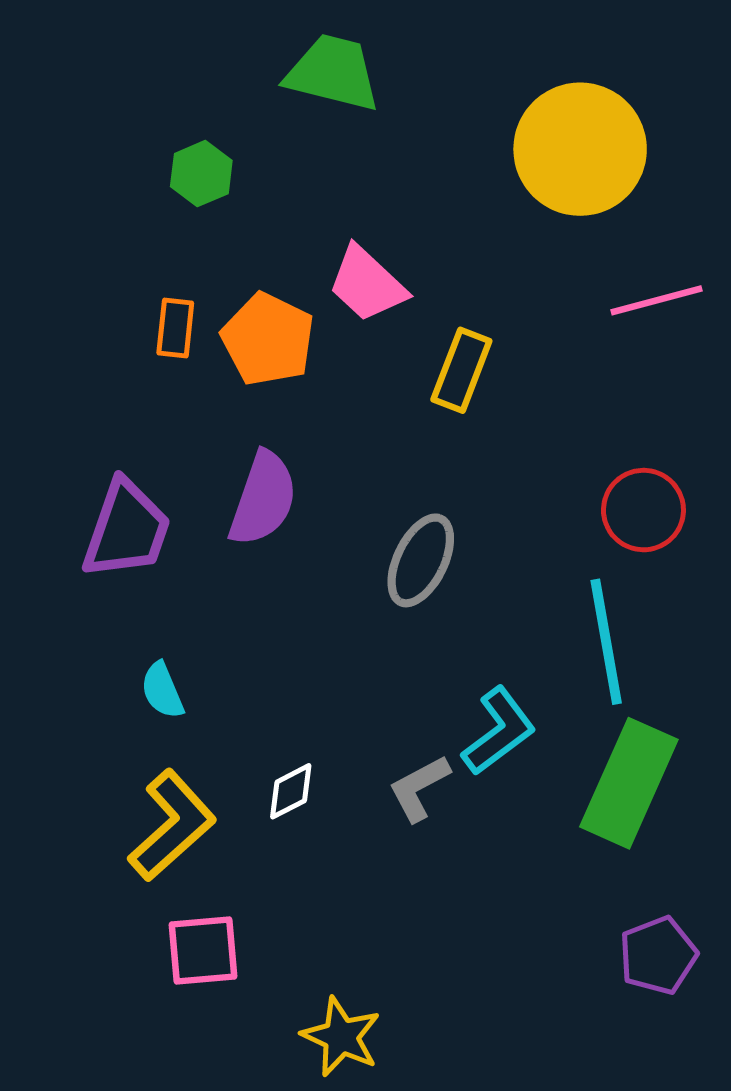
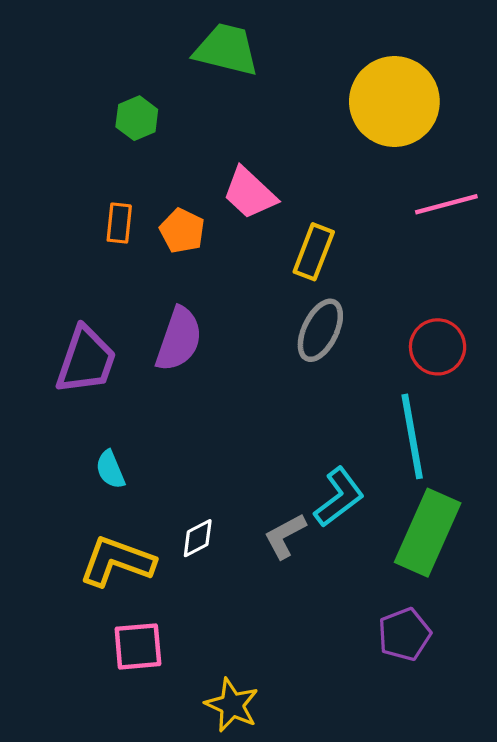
orange pentagon: (268, 339) -> (182, 231), size x0.7
gray ellipse: (421, 560) -> (320, 330), moved
yellow L-shape: (172, 825) -> (117, 561), turned -118
purple pentagon: (658, 955) -> (404, 634), moved

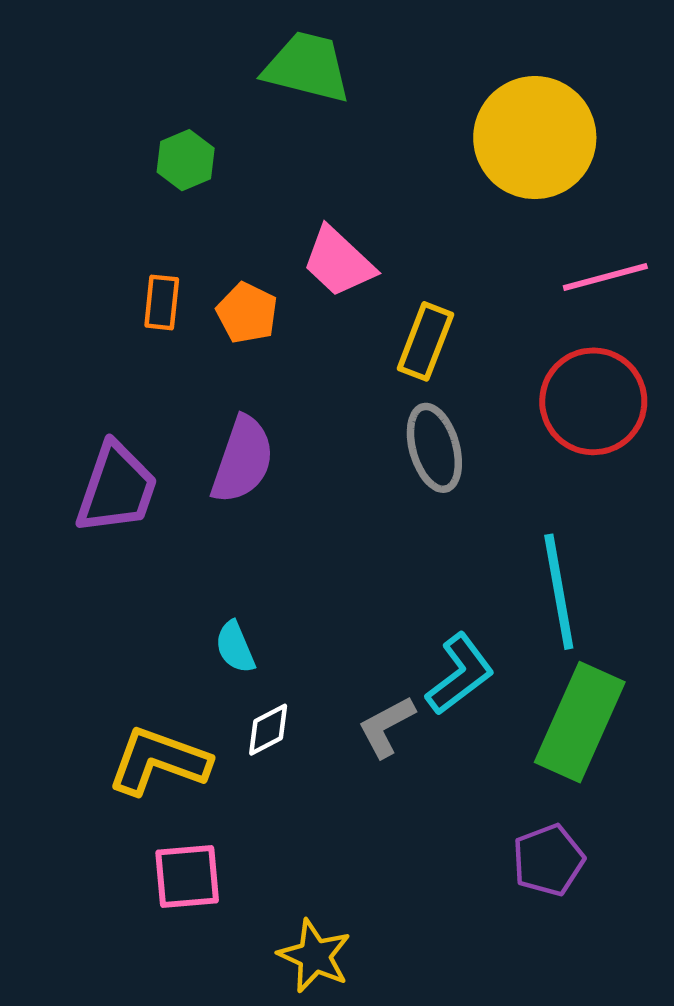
gray ellipse: (320, 330) -> (434, 448), turned -42
red circle: (438, 347) -> (593, 401), moved, size x1.4
cyan semicircle: (110, 470) -> (235, 647), moved

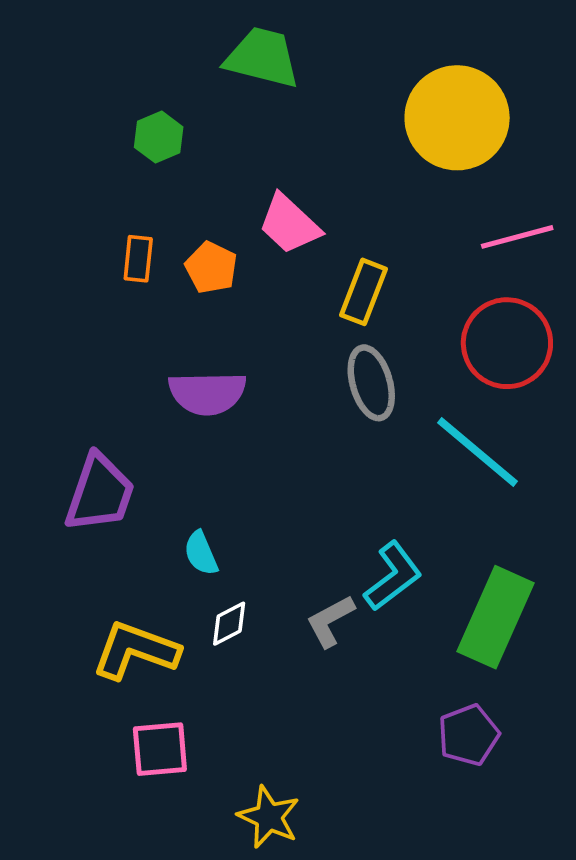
purple semicircle: (243, 460) -> (207, 393), turned 70
purple trapezoid: (117, 488) -> (100, 493), moved
cyan line: (559, 592) -> (478, 452), moved, turned -40

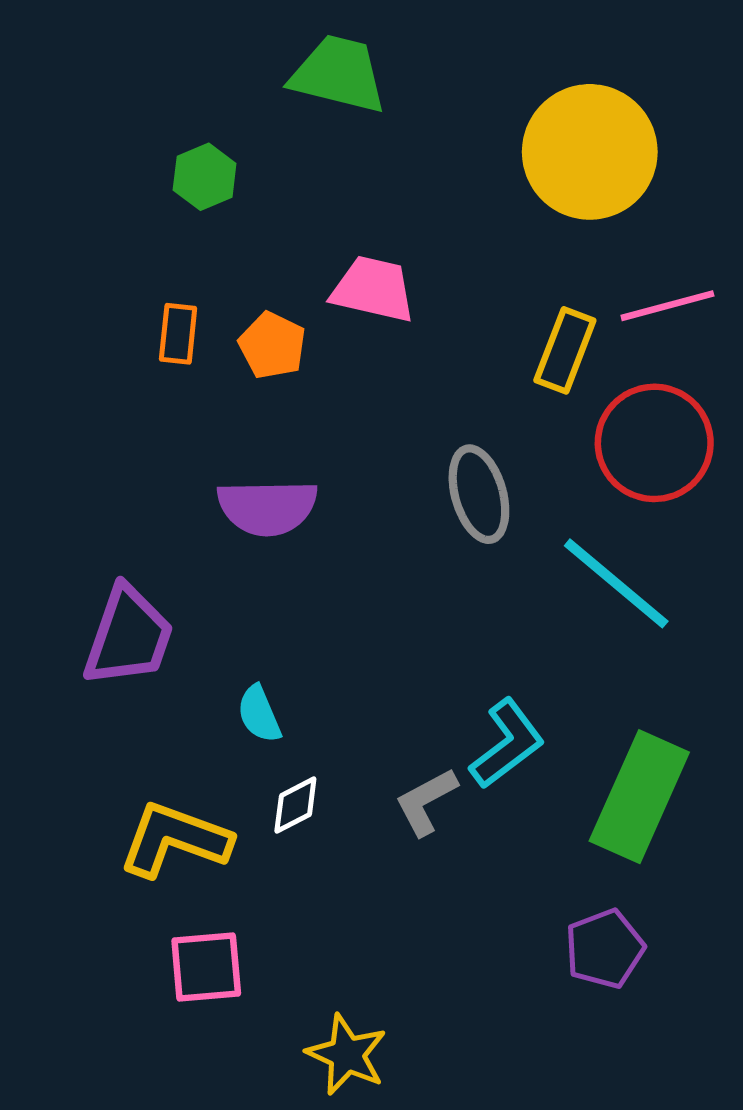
pink trapezoid: (289, 224) -> (373, 289), turned 150
yellow rectangle: (364, 292) -> (565, 350), moved

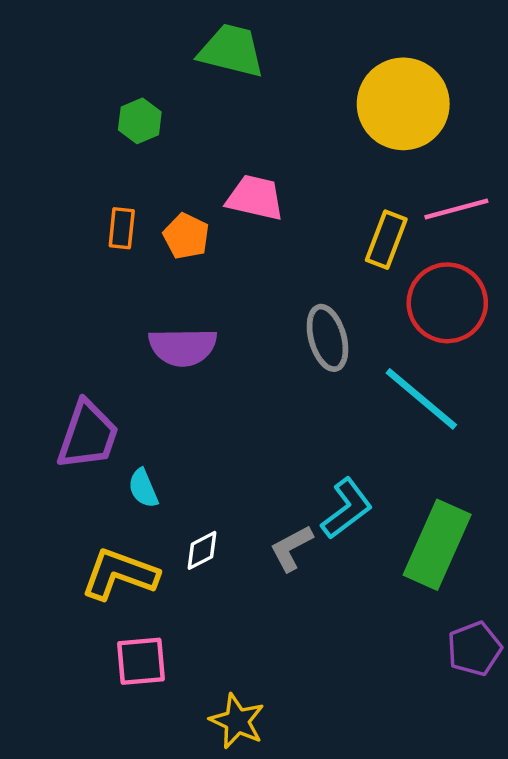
cyan semicircle: (259, 714) -> (143, 488), moved
purple pentagon: (605, 949) -> (474, 649), moved

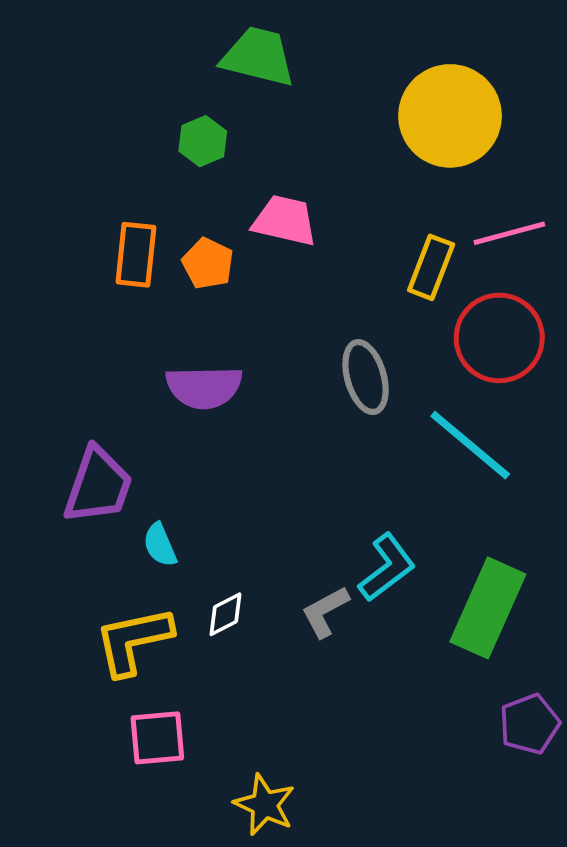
green hexagon: (140, 121) -> (203, 141), moved
orange rectangle: (122, 228) -> (136, 255), size x1.4
yellow L-shape: (119, 574) -> (133, 641), turned -32

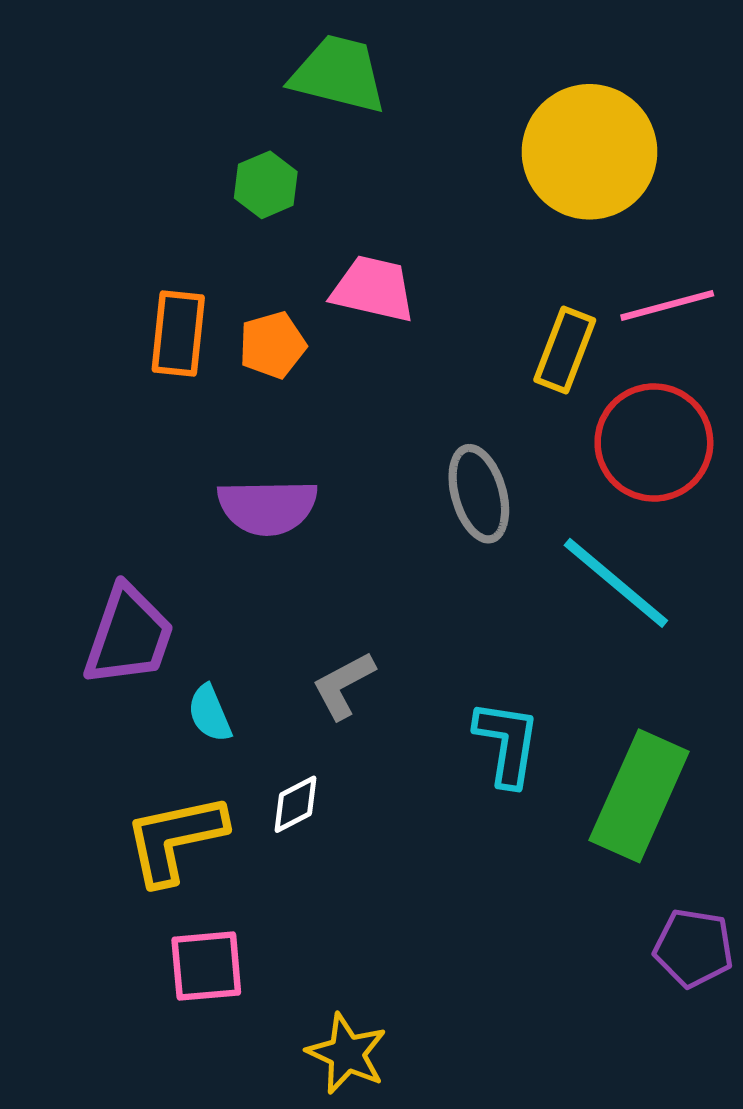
orange pentagon: (208, 264) -> (272, 345), turned 30
cyan L-shape: (387, 568) -> (507, 743), turned -44
gray L-shape: (325, 612) -> (343, 685), moved
purple pentagon: (530, 724) -> (694, 948), turned 30

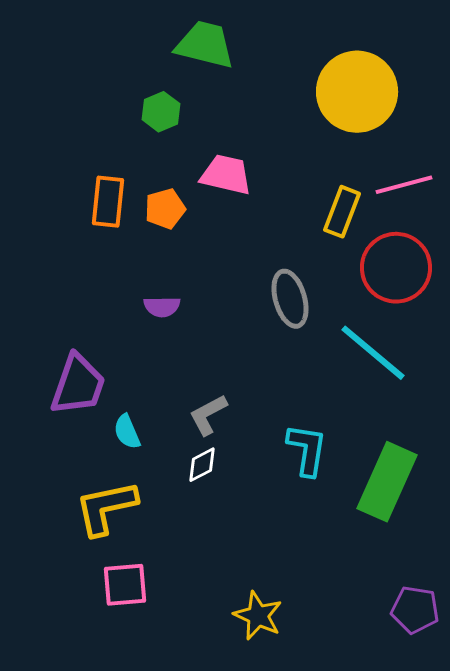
purple semicircle: (267, 507) -> (162, 307), size x0.6
white diamond: (296, 804) -> (202, 465), moved
purple pentagon: (694, 948) -> (415, 610), moved
yellow star: (347, 1054) -> (258, 616), moved

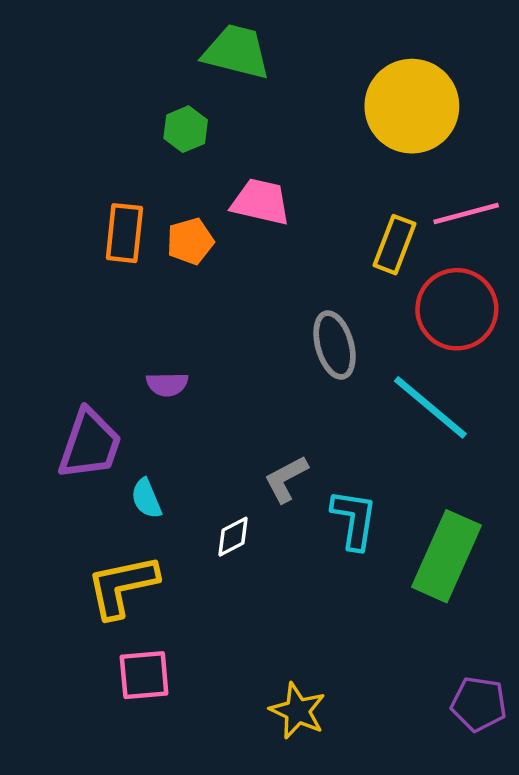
purple semicircle: (162, 307) -> (167, 384), moved
gray L-shape: (208, 415) -> (286, 479), moved

